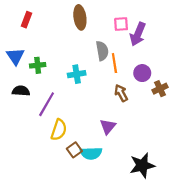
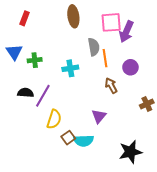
pink square: (121, 24) -> (111, 22), size x1.5
brown cross: (160, 89) -> (147, 104), moved
black semicircle: (21, 91) -> (25, 93), moved

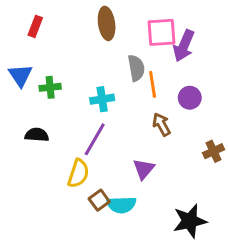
purple line: (43, 96) -> (95, 139), moved

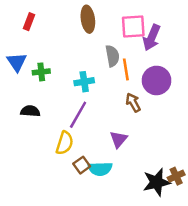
purple circle: (190, 98) -> (157, 80), size x1.5
brown cross: (214, 151) -> (176, 176), moved

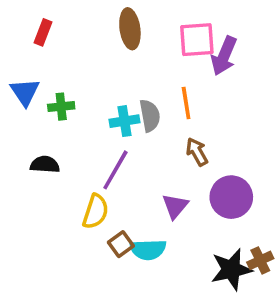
gray semicircle: (112, 56) -> (150, 116), moved
purple circle: (157, 80) -> (231, 197), moved

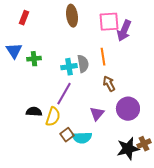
black semicircle: (45, 164) -> (34, 112), moved

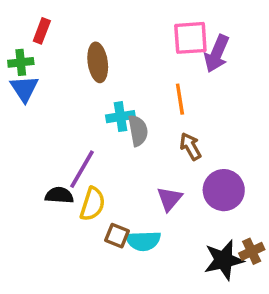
brown ellipse: (72, 16) -> (98, 62), moved
green cross: (34, 59) -> (21, 62), moved
gray semicircle: (83, 64) -> (138, 131), moved
purple line: (64, 94) -> (82, 169), moved
brown square: (67, 135) -> (117, 236), turned -32

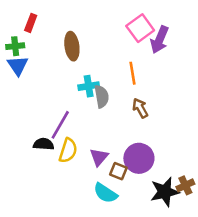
pink square: (190, 38) -> (140, 28), turned -32
purple circle: (224, 190) -> (139, 158), moved
purple triangle: (169, 199) -> (99, 157), moved
brown square: (117, 236) -> (118, 171), moved
cyan semicircle: (143, 241) -> (105, 193), moved, turned 35

